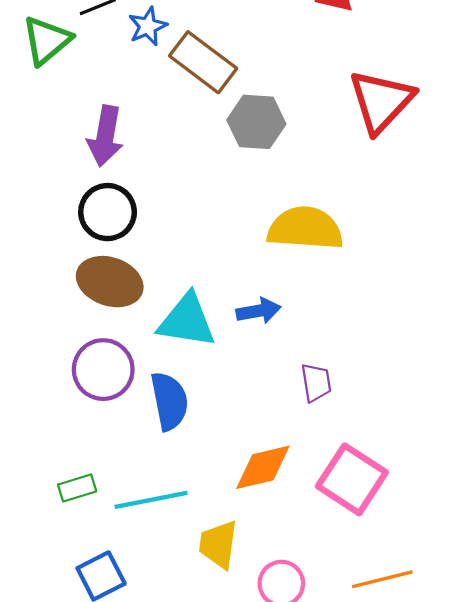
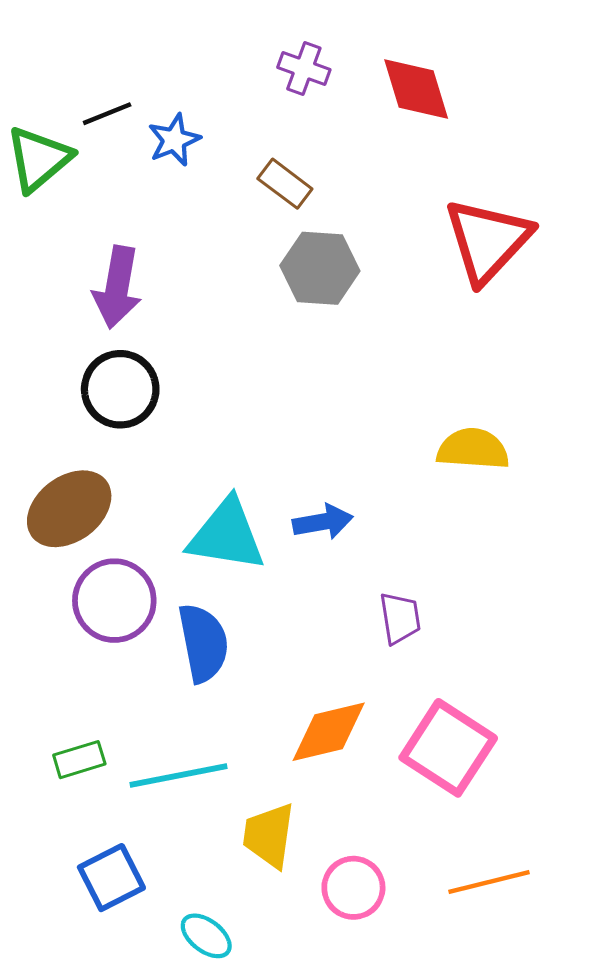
brown rectangle: (203, 62) -> (285, 184), moved, size x0.6
yellow semicircle: (305, 228) -> (473, 449), moved, size x0.7
brown ellipse: (110, 282) -> (69, 509), moved, turned -56

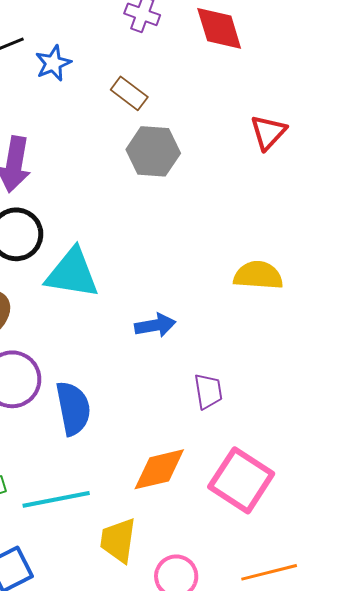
red triangle: (488, 241) -> (268, 132), size x0.6
cyan triangle: (227, 535) -> (72, 273), moved

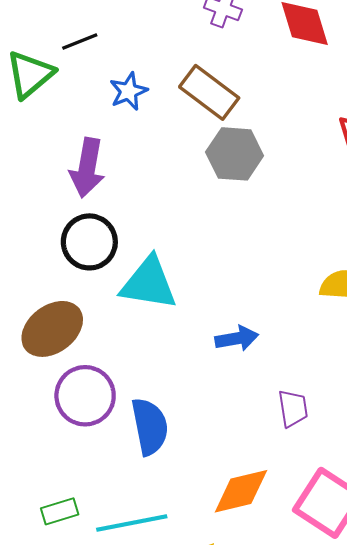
blue star: (53, 63) -> (129, 91), moved
brown rectangle: (129, 93) -> (209, 92), size x1.5

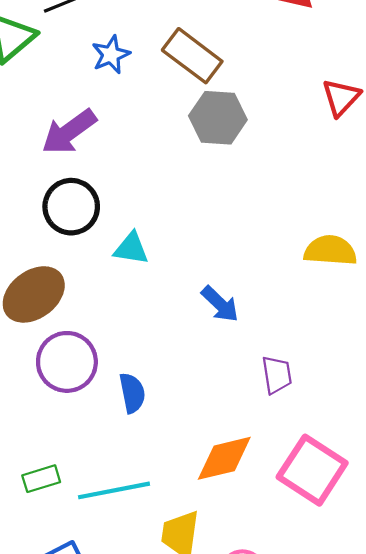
purple arrow: (87, 168) -> (69, 132), turned 44
cyan triangle: (149, 283) -> (131, 248), size x0.6
blue arrow: (237, 338) -> (220, 304), turned 54
blue semicircle: (150, 426) -> (132, 393), size x0.7

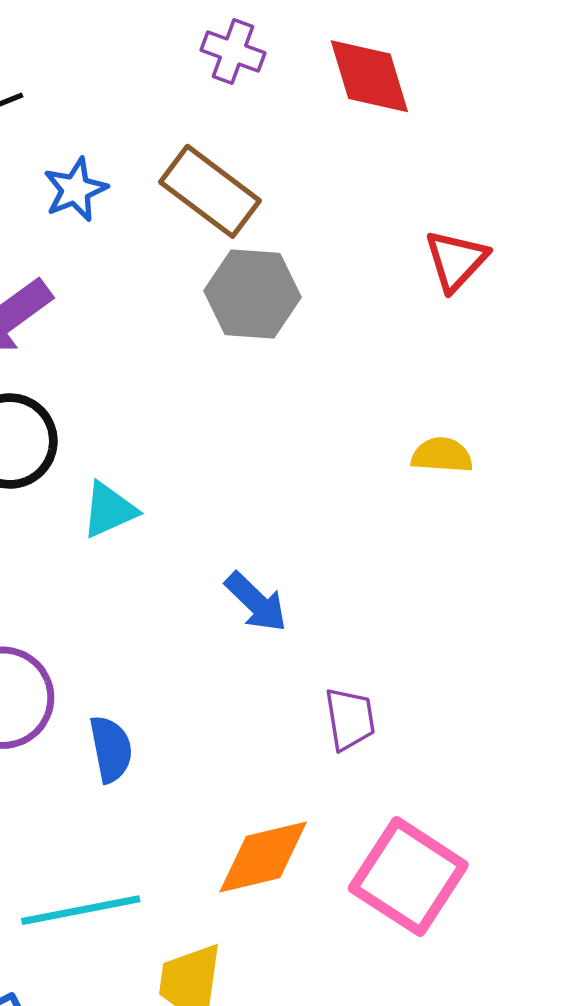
cyan triangle: (131, 248) -> (109, 510), turned -33
yellow semicircle: (330, 251) -> (442, 455), moved, size x0.7

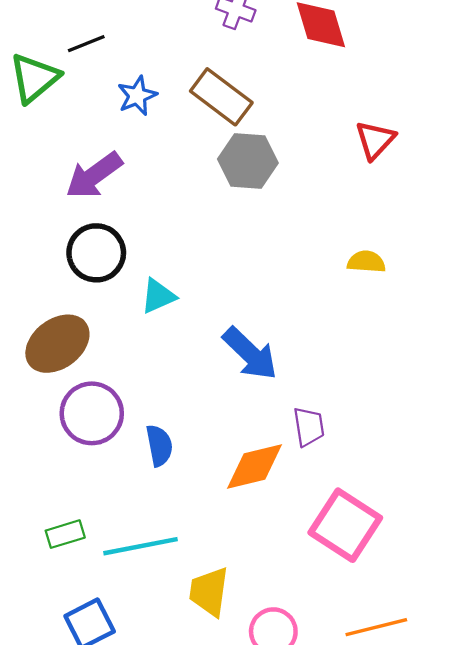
blue arrow: (256, 602) -> (250, 354), size x1.4
orange diamond: (263, 857) -> (254, 467), moved

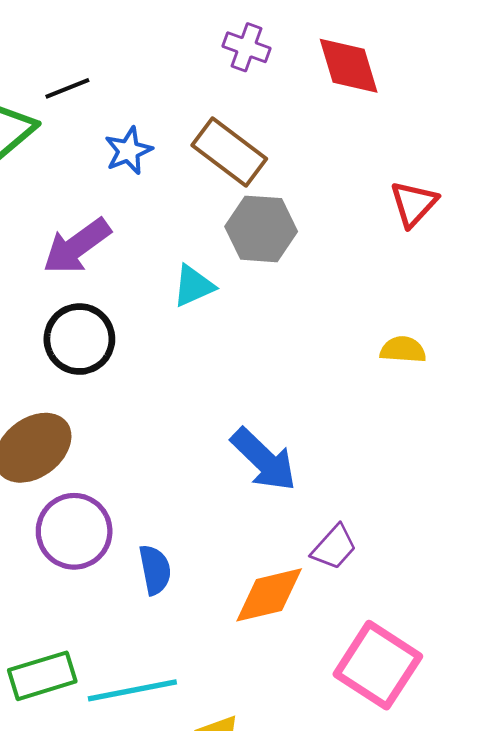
cyan triangle: (158, 296) -> (193, 286), moved
purple trapezoid: (309, 427) -> (334, 547), turned 51
green rectangle: (65, 534) -> (42, 676), size x1.4

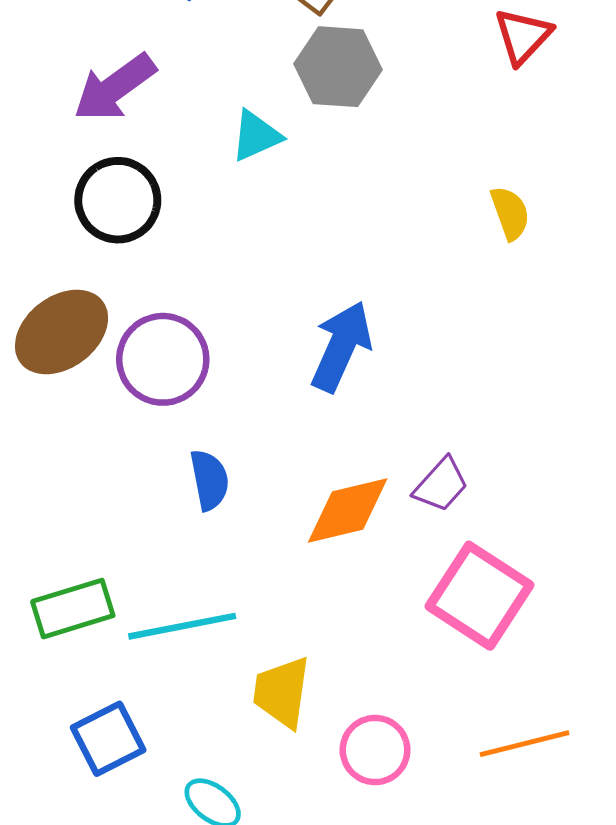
yellow semicircle: (403, 350) -> (510, 213), turned 66
blue arrow: (264, 460) -> (341, 346), turned -110
purple circle: (74, 531) -> (163, 359), moved
purple trapezoid: (334, 547) -> (441, 485), moved

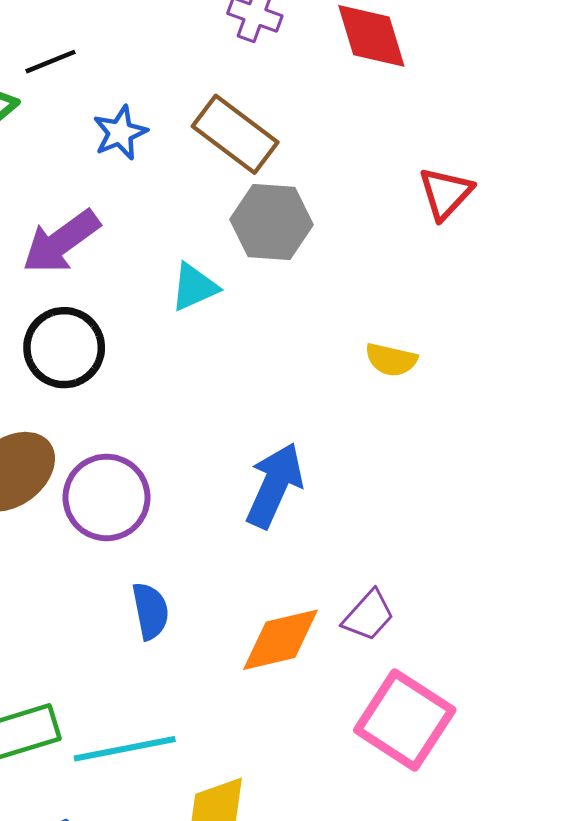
yellow semicircle: (510, 213) -> (391, 360), moved, turned 123

